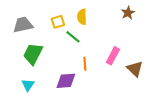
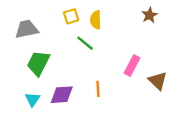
yellow square: (58, 22) -> (71, 16), moved
orange line: (85, 64) -> (98, 89), moved
purple diamond: (66, 81) -> (62, 95), moved

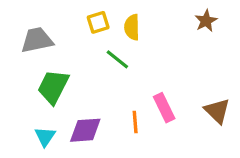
pink rectangle: (132, 65) -> (164, 108), moved, turned -54

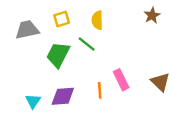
yellow square: (98, 22) -> (62, 19), moved
green trapezoid: (53, 87) -> (58, 55), moved

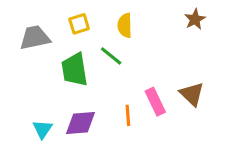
green trapezoid: (58, 55) -> (74, 70), turned -36
brown triangle: (160, 82) -> (192, 94), moved

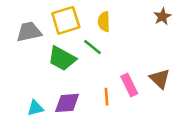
yellow square: (79, 24) -> (66, 20), size x1.6
green trapezoid: (74, 70) -> (62, 58), turned -52
cyan triangle: (42, 129) -> (35, 108), turned 42

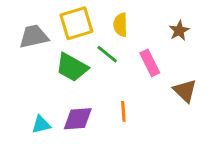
brown star: (162, 17) -> (179, 31), moved
pink rectangle: (129, 85) -> (150, 63), moved

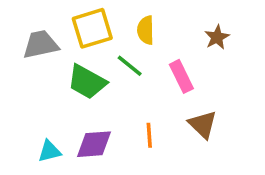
brown triangle: (185, 91) -> (203, 125), moved

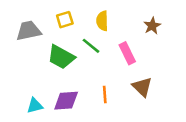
yellow square: (92, 28) -> (65, 20), size x0.6

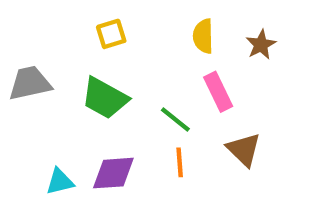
yellow semicircle: (102, 21) -> (203, 36), moved
gray trapezoid: (29, 31) -> (30, 83), moved
green line: (91, 46) -> (175, 120), moved

